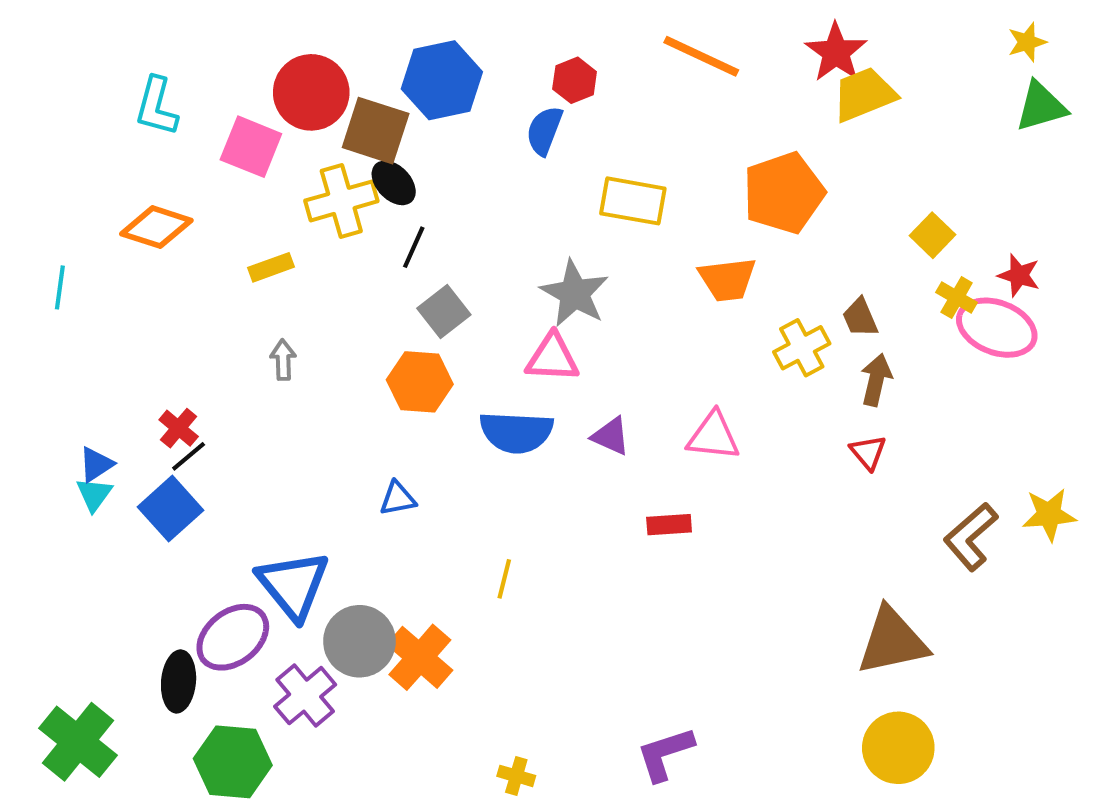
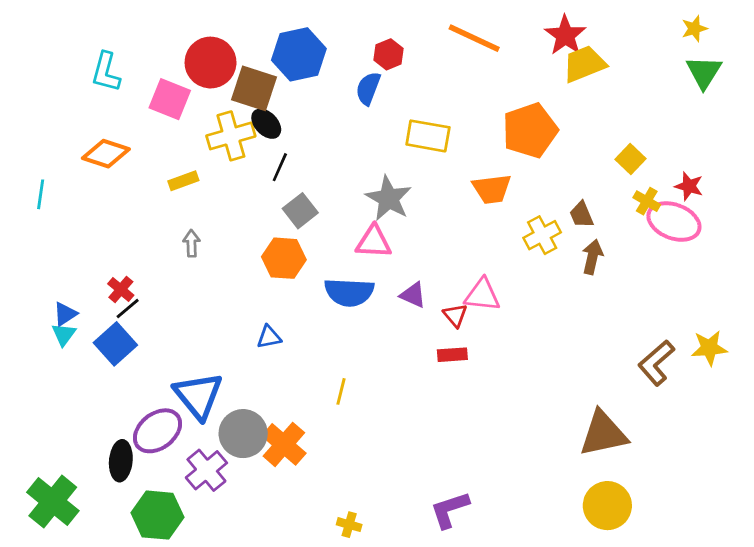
green triangle: (1041, 106) -> (704, 72), turned -42
red triangle: (868, 452) -> (455, 315), moved

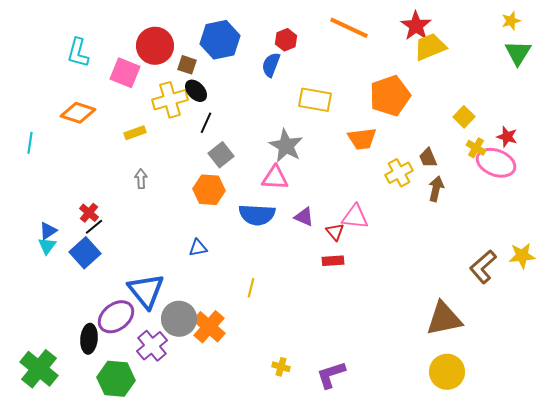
brown square: (254, 88) -> (187, 65), size x0.6
yellow cross: (349, 525) -> (281, 367), moved

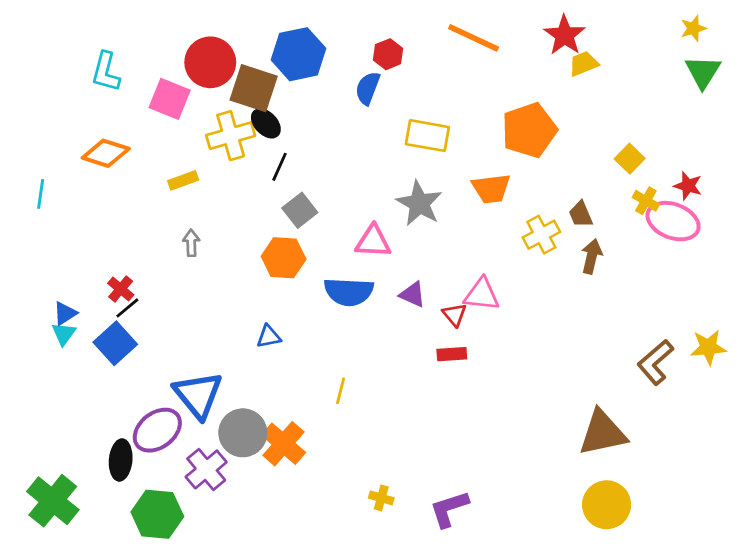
yellow trapezoid: (430, 47) -> (583, 64), size x0.7
brown square: (187, 65) -> (254, 88), size x1.8
gray star: (286, 146) -> (419, 203), moved

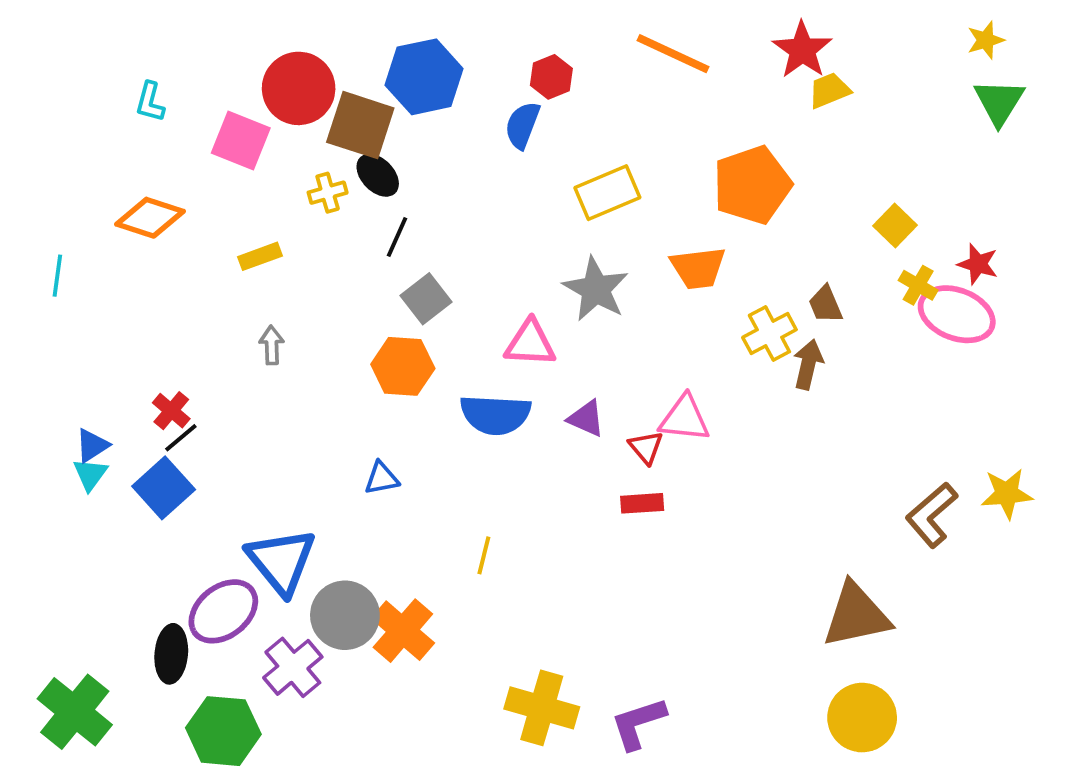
cyan L-shape: (106, 72) -> (150, 102), size x0.7
yellow cross: (231, 136) -> (328, 193), size x0.6
yellow rectangle: (427, 136) -> (607, 193), turned -33
brown arrow: (592, 256) -> (808, 364), moved
yellow cross: (381, 498) -> (542, 708), size x2.0

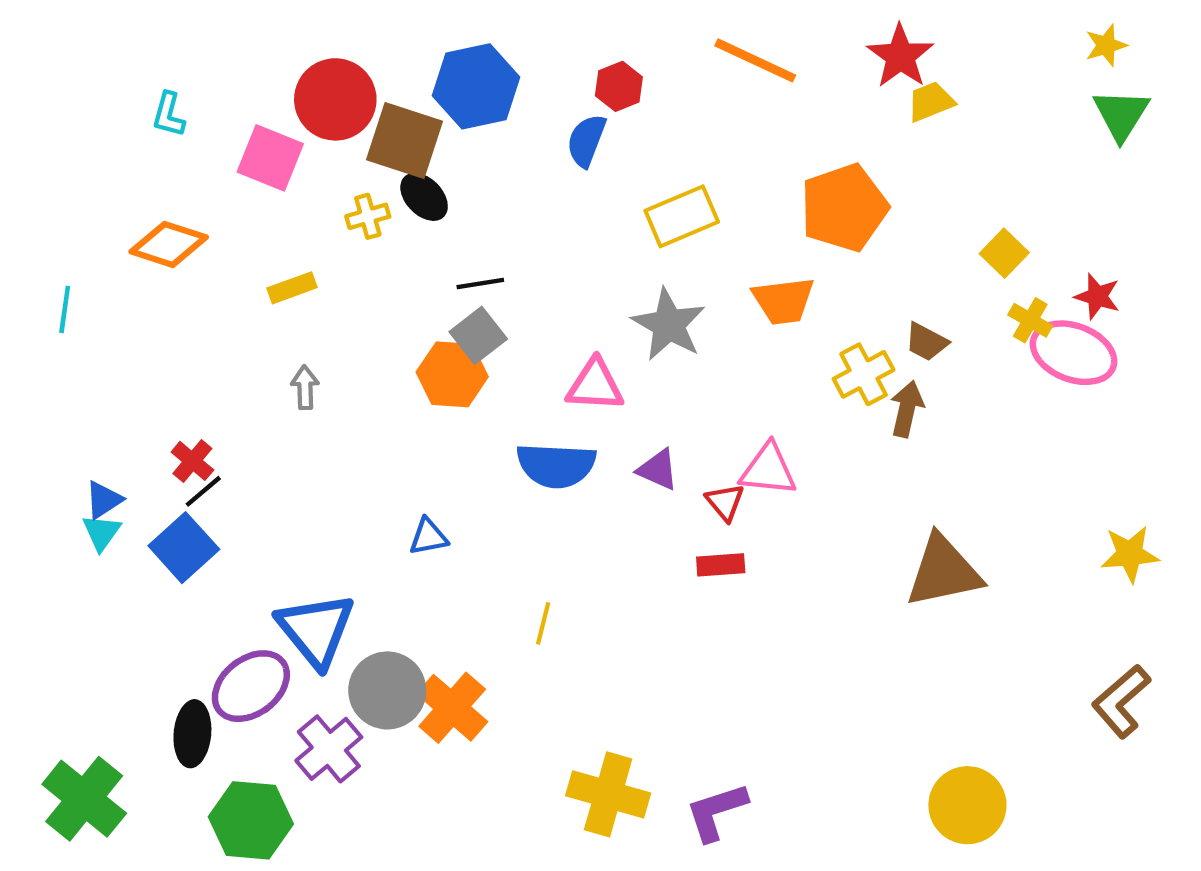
black line: (397, 237) -> (480, 283), moved, turned 57
brown trapezoid: (825, 305) -> (926, 342), turned -39
orange hexagon: (403, 366) -> (452, 374), moved
brown L-shape: (932, 515) -> (1121, 701), moved
brown triangle: (856, 615) -> (944, 571), moved

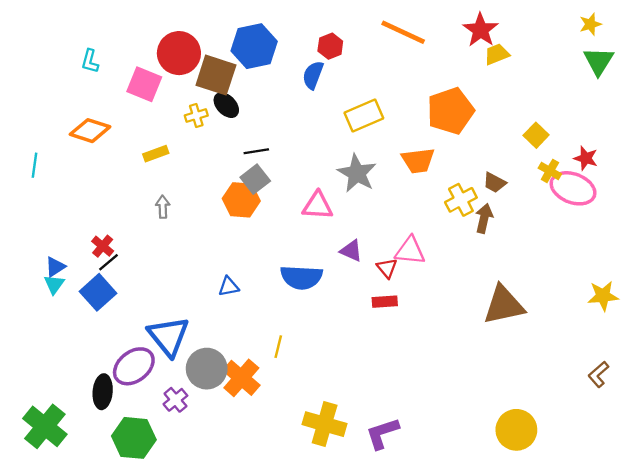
blue semicircle: (556, 465) -> (301, 277), moved
yellow line: (543, 623) -> (278, 347), moved
brown L-shape: (1121, 701) -> (598, 374), size x0.7
purple cross: (329, 749) -> (175, 400), size x0.7

